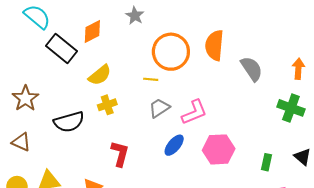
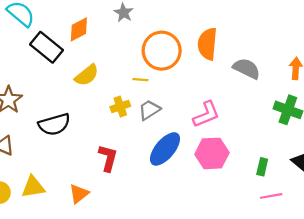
gray semicircle: (252, 69) -> (247, 69), turned -30
yellow cross: (107, 105) -> (120, 107), moved
pink L-shape: (194, 112) -> (206, 114), moved
blue ellipse: (174, 145) -> (165, 149), size x1.5

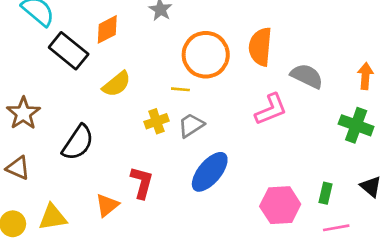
pink L-shape: (206, 114) -> (271, 109), moved
black semicircle: (54, 124) -> (78, 143), turned -40
pink hexagon: (212, 153) -> (280, 205), moved
orange triangle: (79, 194) -> (107, 205), moved

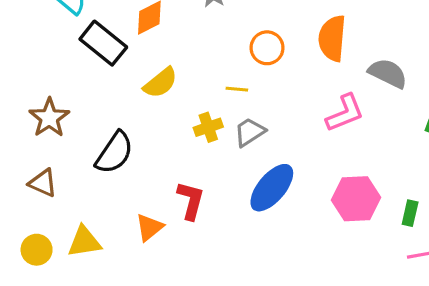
orange circle: (206, 55) -> (267, 48), size x0.6
pink hexagon: (280, 205) -> (356, 199), moved

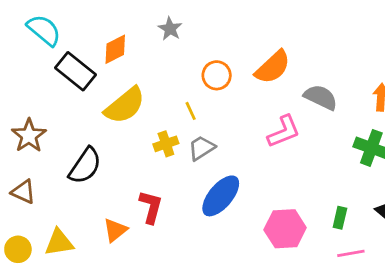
orange semicircle: (332, 38) -> (273, 67), turned -138
yellow semicircle: (161, 83) -> (125, 105), size x1.4
yellow line: (237, 89) -> (191, 111), turned 60
pink hexagon: (356, 199) -> (285, 229), moved

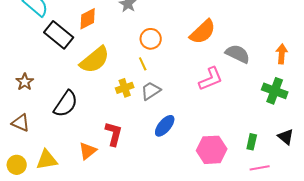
orange circle: (217, 75) -> (151, 39), moved
brown star: (29, 136) -> (25, 82), size x0.7
blue ellipse: (221, 196) -> (165, 126), size x0.7

